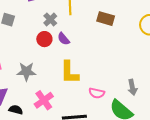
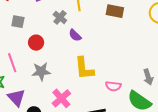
red circle: (44, 39) -> (36, 43), moved

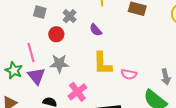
gray cross: (60, 17) -> (70, 16), moved
pink semicircle: (113, 86) -> (129, 74), moved
purple triangle: (16, 98) -> (36, 76), moved

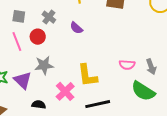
pink line: (31, 53) -> (17, 41), moved
yellow L-shape: (102, 63) -> (87, 75), moved
pink semicircle: (129, 74) -> (127, 65), moved

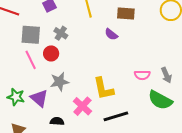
gray square: (19, 16) -> (31, 35), size x1.5
purple semicircle: (76, 28) -> (111, 34), moved

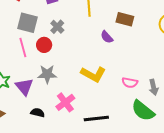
yellow L-shape: (104, 89) -> (93, 74), moved, turned -60

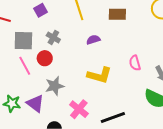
purple semicircle: (107, 37) -> (93, 40), moved, turned 128
pink semicircle: (130, 83) -> (135, 63), moved, turned 77

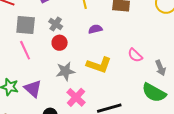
red circle: (45, 58) -> (60, 43), moved
pink semicircle: (135, 63) -> (135, 55), turned -35
gray star: (55, 86) -> (65, 71), moved

